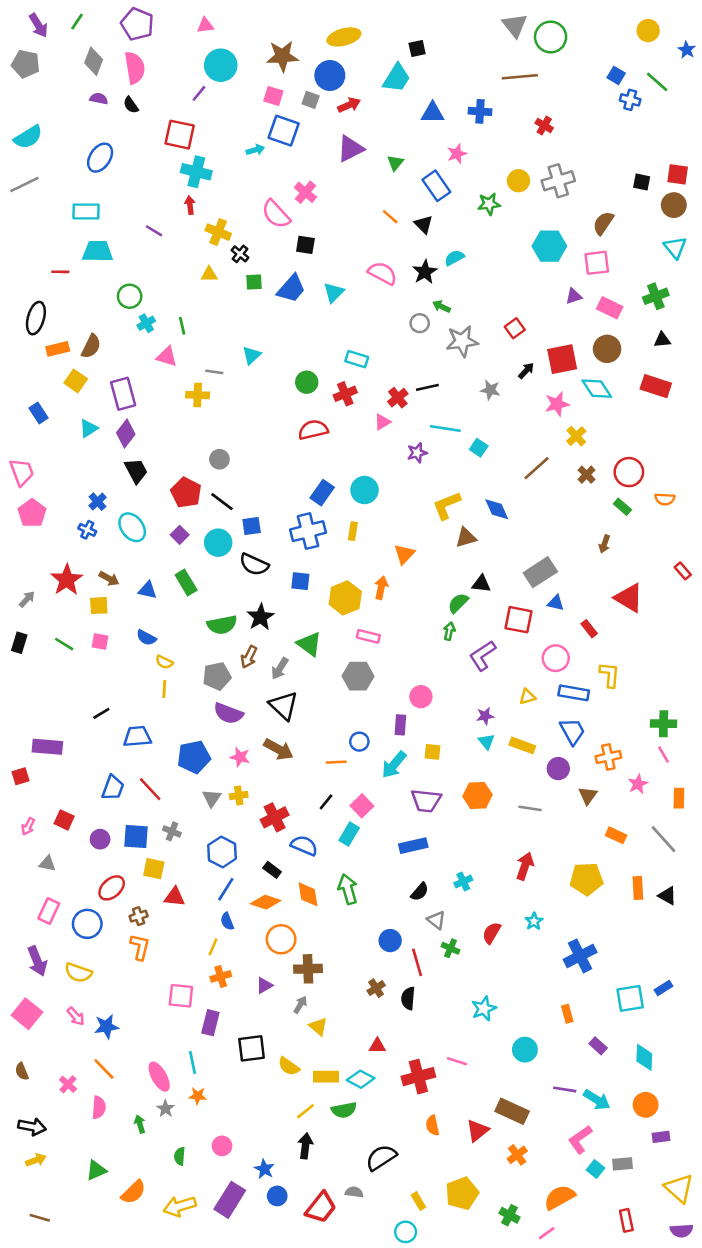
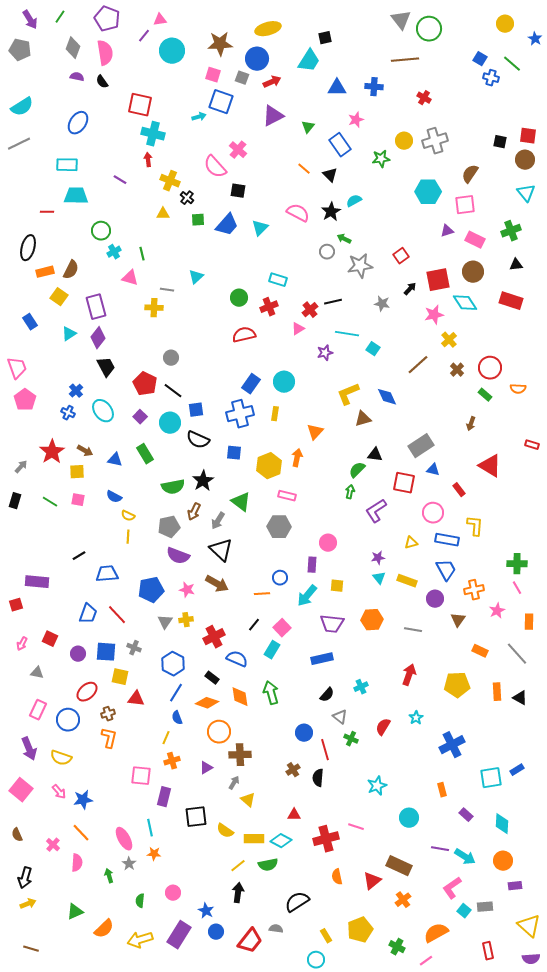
purple line: (199, 93) -> (144, 36), moved
red rectangle: (683, 571) -> (532, 445), turned -32
black arrow: (32, 1127) -> (25, 878), turned 95

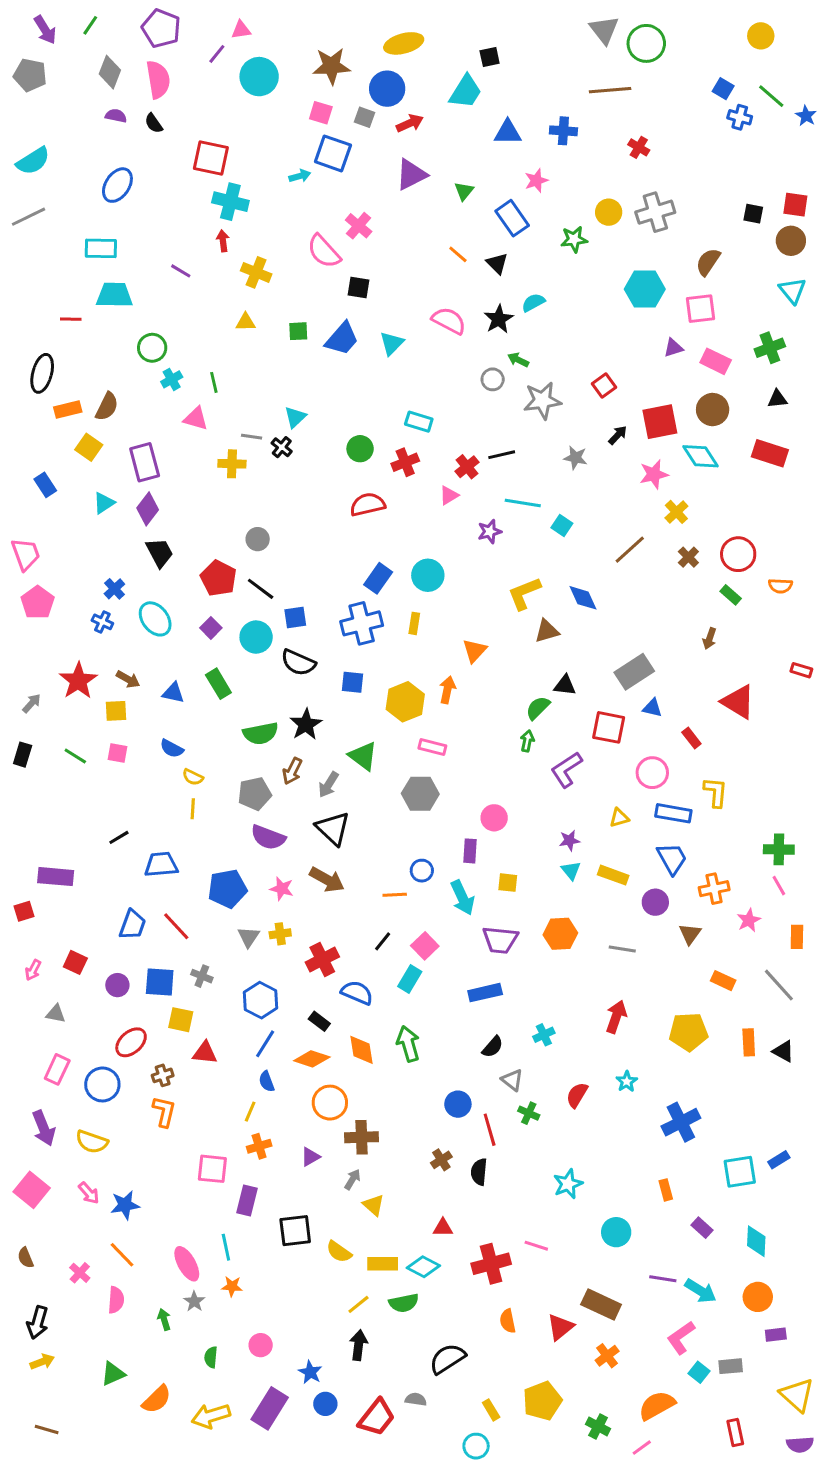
blue star: (535, 39) -> (806, 116), moved
black cross: (187, 198) -> (282, 447), moved
cyan arrow: (307, 596) -> (462, 898), turned -65

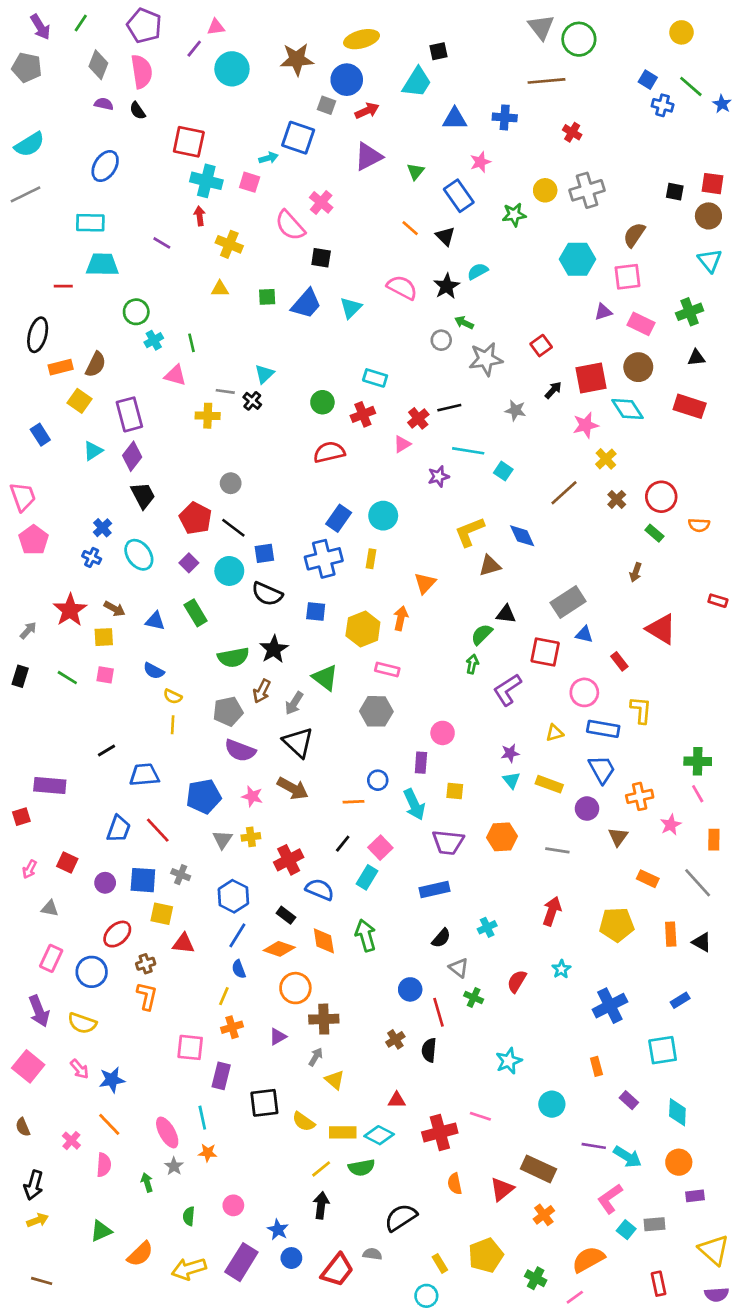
pink square: (321, 113) -> (250, 182), moved
blue rectangle: (779, 1160) -> (680, 1000), moved

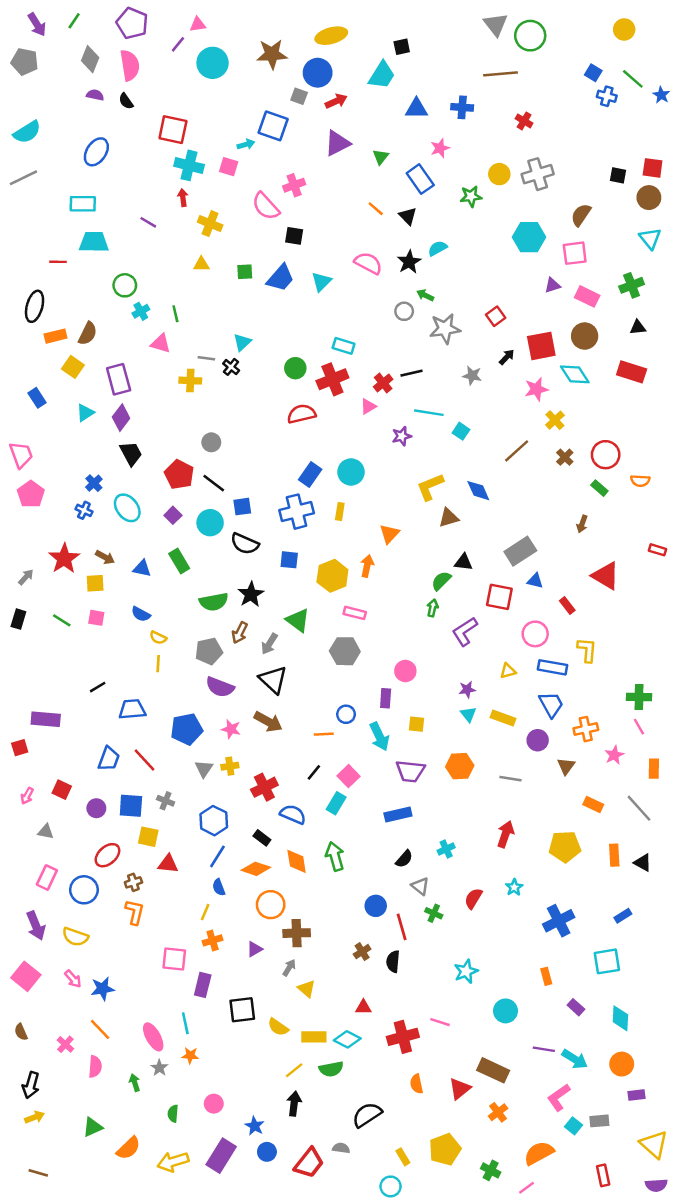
pink cross: (321, 202) -> (294, 185), turned 30
red cross: (363, 414) -> (332, 379), size x1.4

